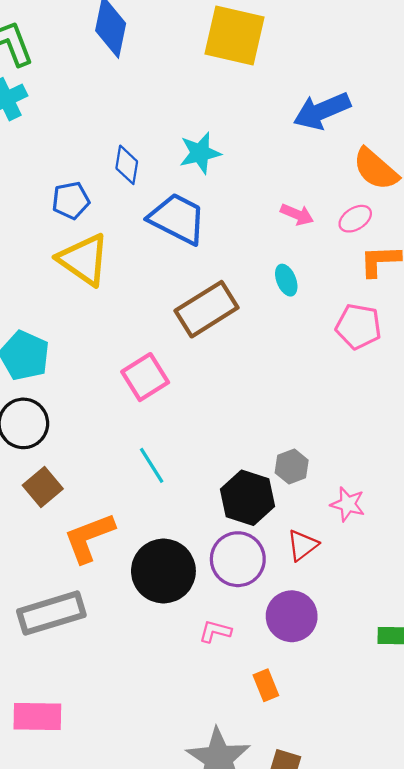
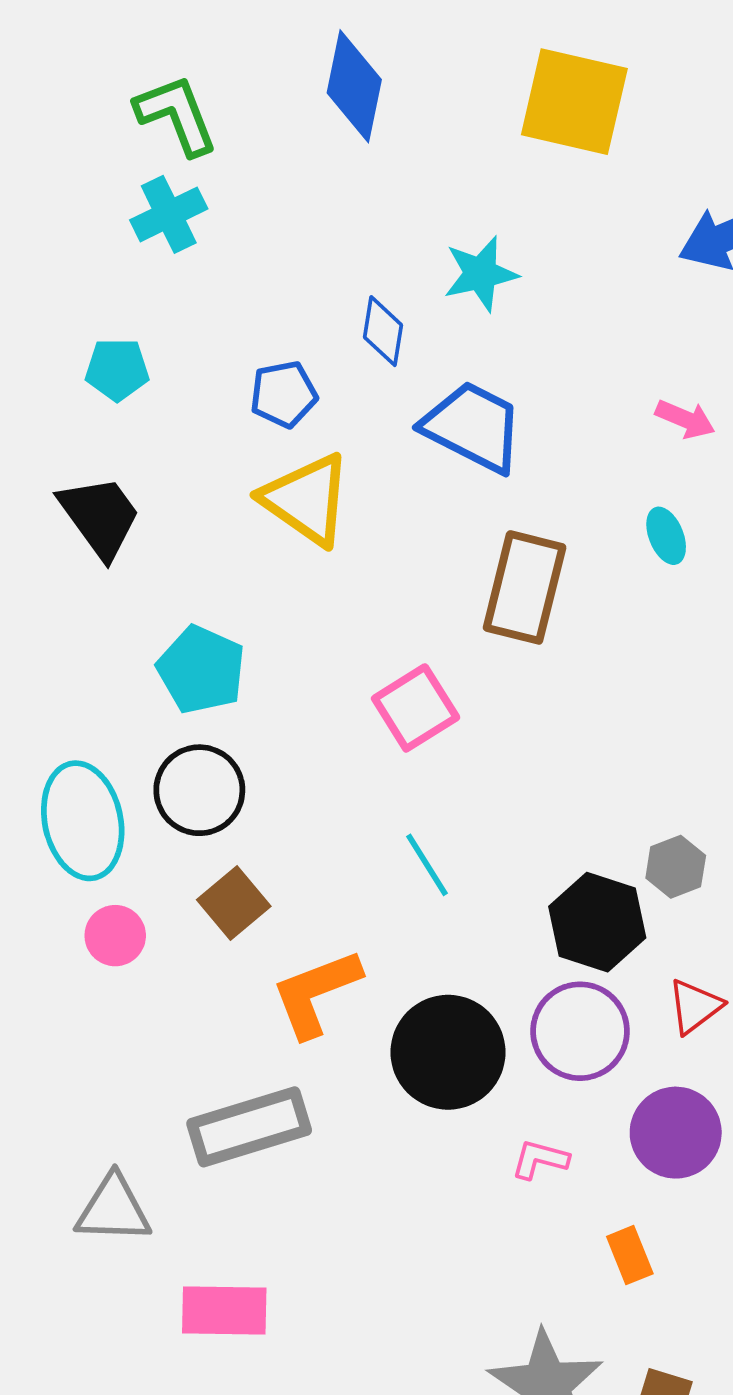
cyan star: (200, 153) -> (481, 274), moved
brown rectangle: (207, 309) -> (525, 587), turned -44

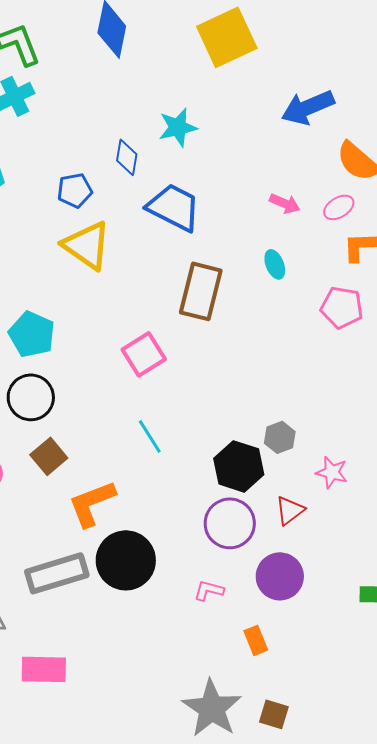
yellow square: (574, 102) -> (227, 37), turned -38
black circle: (448, 1052) -> (126, 560), moved

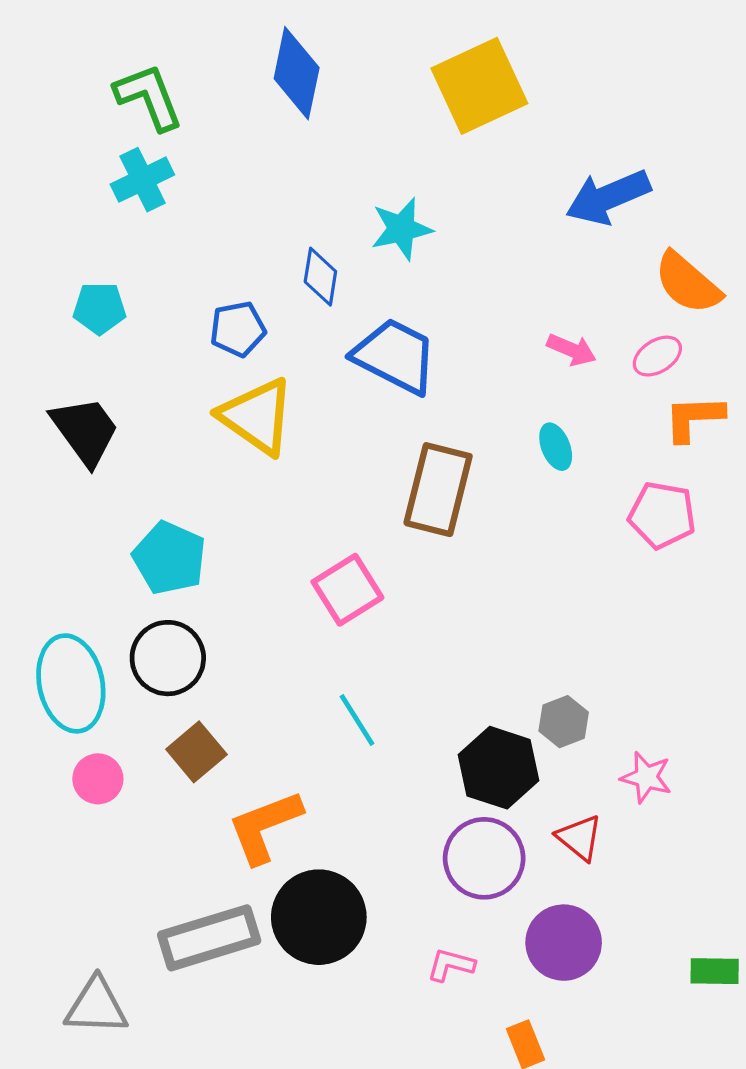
red triangle: (290, 510) -> (580, 838), turned -44

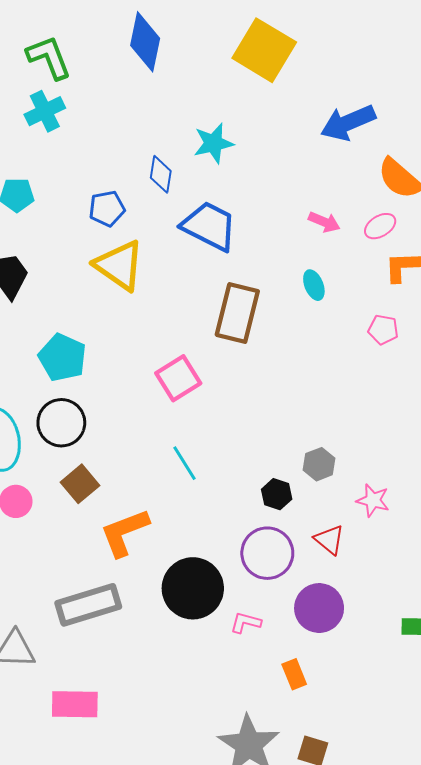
yellow square: (479, 86) -> (264, 50), turned -34
pink pentagon: (662, 515) -> (383, 330), size x0.7
black hexagon: (498, 768) -> (277, 494), size x0.6
black circle: (319, 917) -> (193, 588), moved

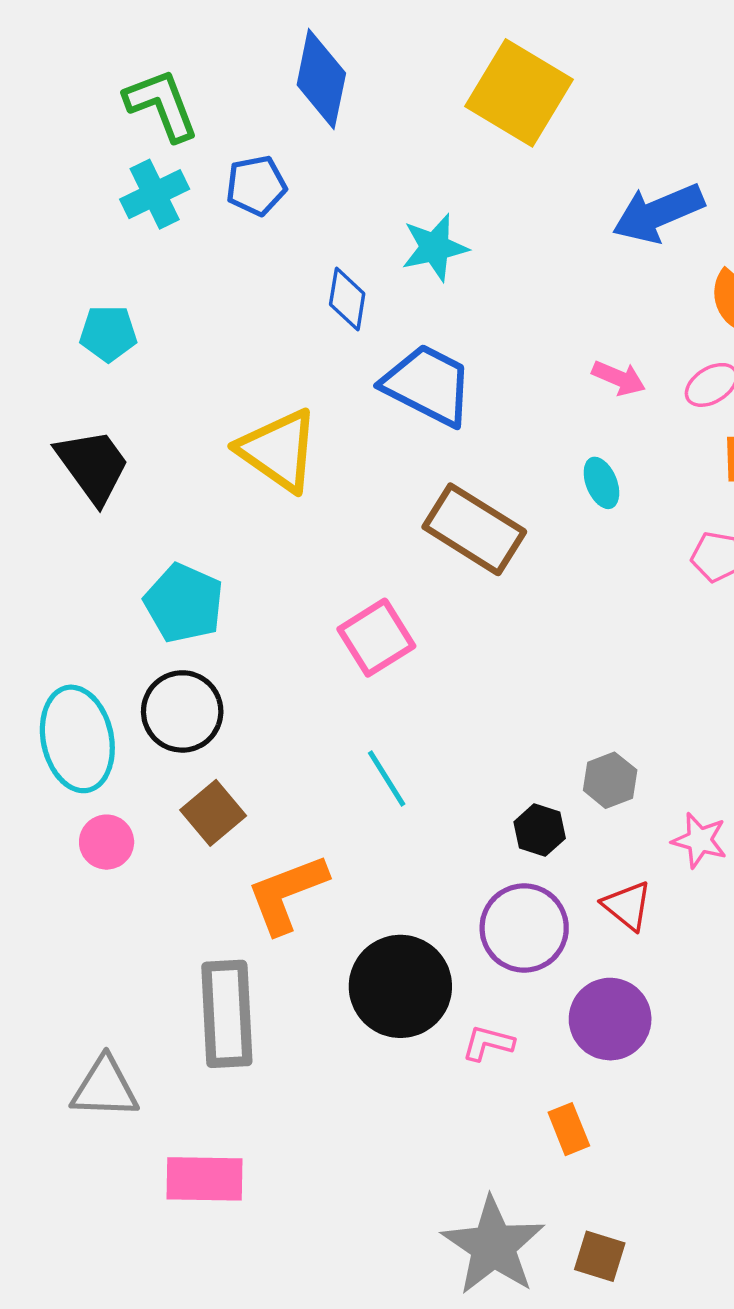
blue pentagon: (107, 208) -> (256, 186), moved
brown rectangle: (237, 313) -> (474, 529), turned -72
gray rectangle: (88, 605) -> (227, 1014), turned -76

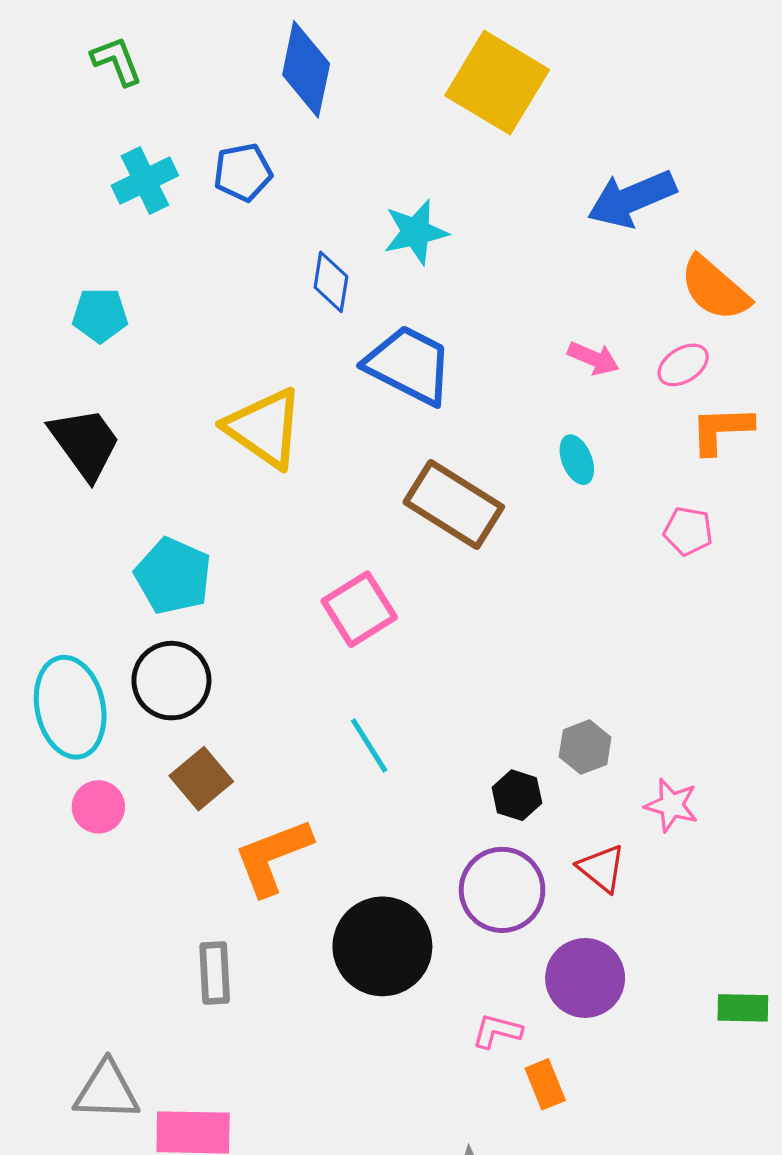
green L-shape: (162, 105) -> (117, 61), moved, size x0.7
gray rectangle: (227, 1014) -> (215, 973), size x0.6
pink L-shape: (488, 1043) -> (497, 1031), moved
gray triangle: (105, 1088) -> (107, 1091), moved

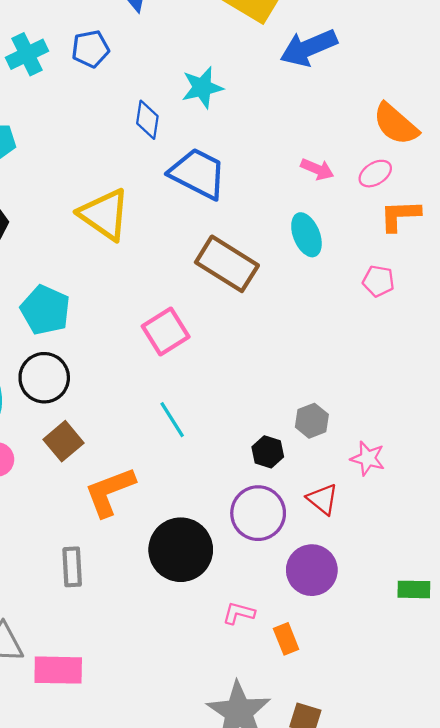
blue arrow: (632, 199) -> (309, 48), moved
cyan ellipse: (577, 460) -> (306, 235), size x1.4
pink L-shape: (497, 1031) -> (239, 613), moved

